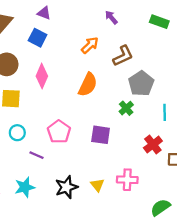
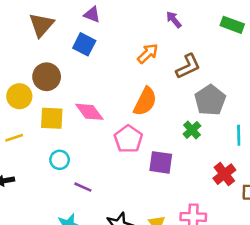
pink diamond: (42, 76) -> (89, 112), moved, turned -60
pink pentagon: (59, 132) -> (128, 139), moved

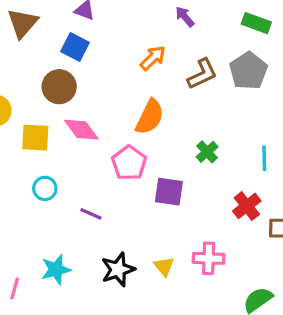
brown circle: (47, 77) -> (59, 87), moved
gray pentagon: (210, 100) -> (248, 71), moved
purple line: (83, 187) -> (91, 214), moved

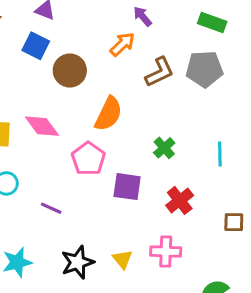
orange arrow: (153, 58) -> (122, 44), moved
gray pentagon: (248, 71) -> (204, 69), turned 30
brown circle: (59, 87) -> (70, 71), moved
red cross: (247, 206) -> (180, 200), moved

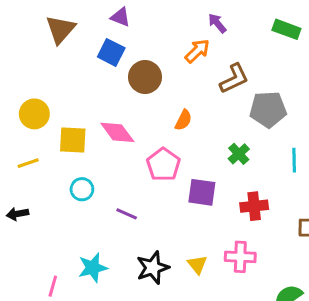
gray pentagon: (204, 69) -> (268, 109), moved
orange semicircle: (108, 114) -> (183, 120), size x0.6
red cross: (180, 200) -> (254, 206), turned 32

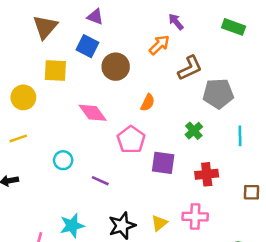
yellow square: (73, 140) -> (55, 70), moved
yellow triangle: (197, 265) -> (159, 223), turned 30

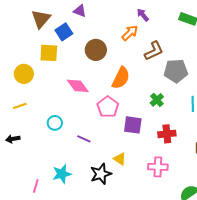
blue square: (87, 46) -> (64, 32), moved, turned 30
orange semicircle: (148, 103) -> (121, 78), size x1.6
yellow triangle: (159, 223) -> (120, 159), moved, turned -48

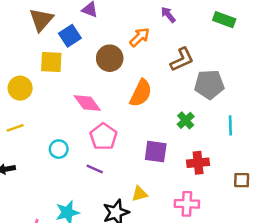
orange arrow: (130, 33) -> (140, 37), moved
pink pentagon: (108, 107) -> (103, 137), moved
yellow triangle: (120, 159) -> (140, 194), turned -48

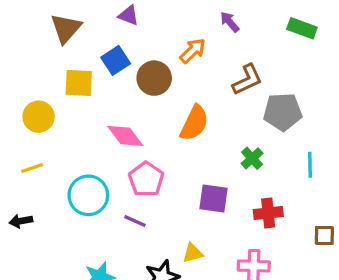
blue square: (70, 36) -> (116, 60), moved
cyan circle: (59, 149) -> (88, 195), size x1.6

